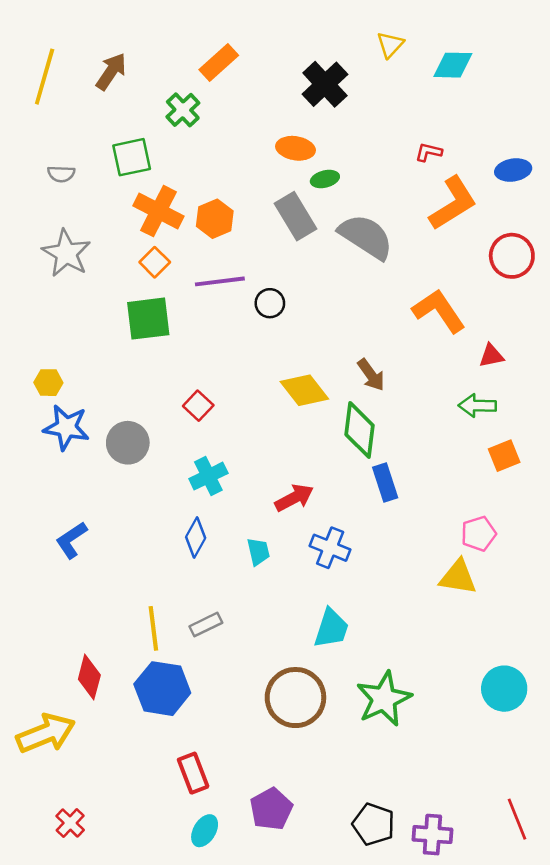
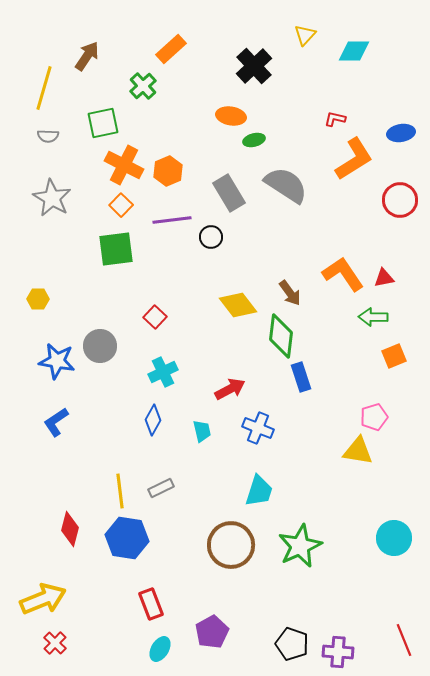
yellow line: (45, 77) -> (44, 88), moved
gray rectangle: (295, 216) -> (229, 193), moved
orange L-shape: (439, 311) -> (343, 274), moved
blue star: (66, 427) -> (57, 361), moved
yellow arrow: (46, 733) -> (43, 599), moved

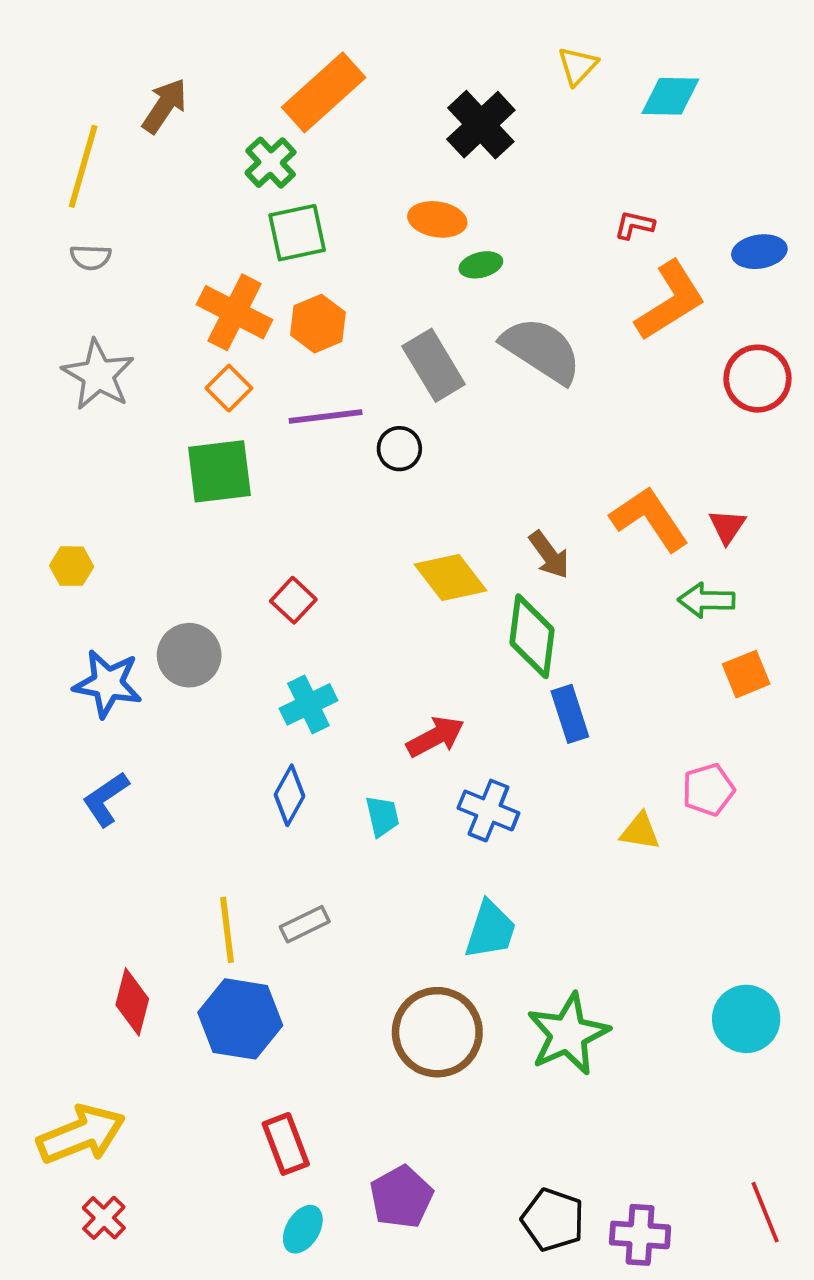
orange rectangle: (171, 49) -> (324, 92), size x1.4
green square: (103, 123) -> (297, 233), moved
red triangle: (384, 278) -> (727, 526), turned -45
yellow triangle: (358, 451) -> (640, 831), moved, size x0.7

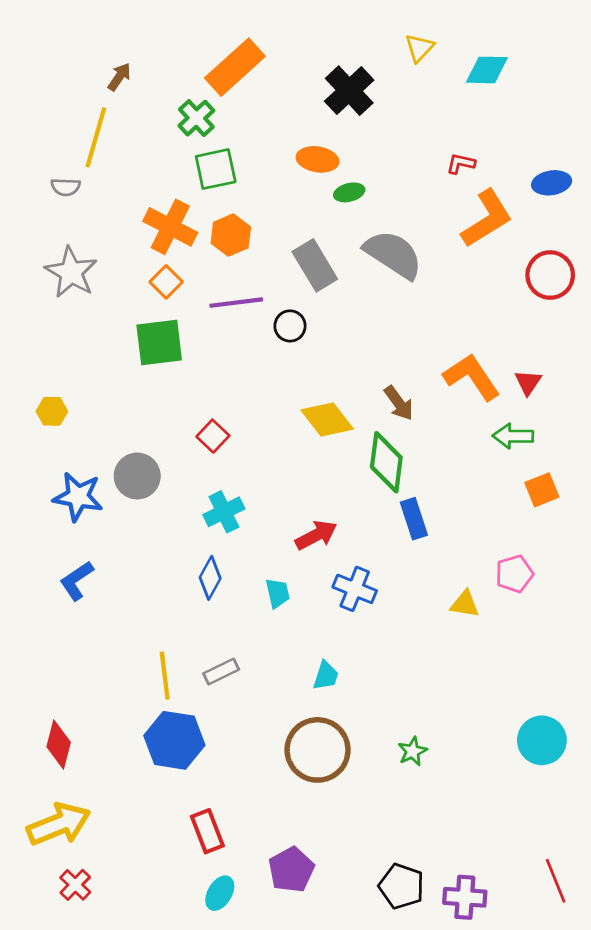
brown arrow: (164, 106) -> (119, 77), size x0.7
yellow line: (83, 166) -> (96, 137), moved
cyan trapezoid: (490, 930) -> (326, 676), moved, size x0.7
red diamond: (132, 1002) -> (59, 744), moved
green star: (568, 1034) -> (413, 751), size x0.5

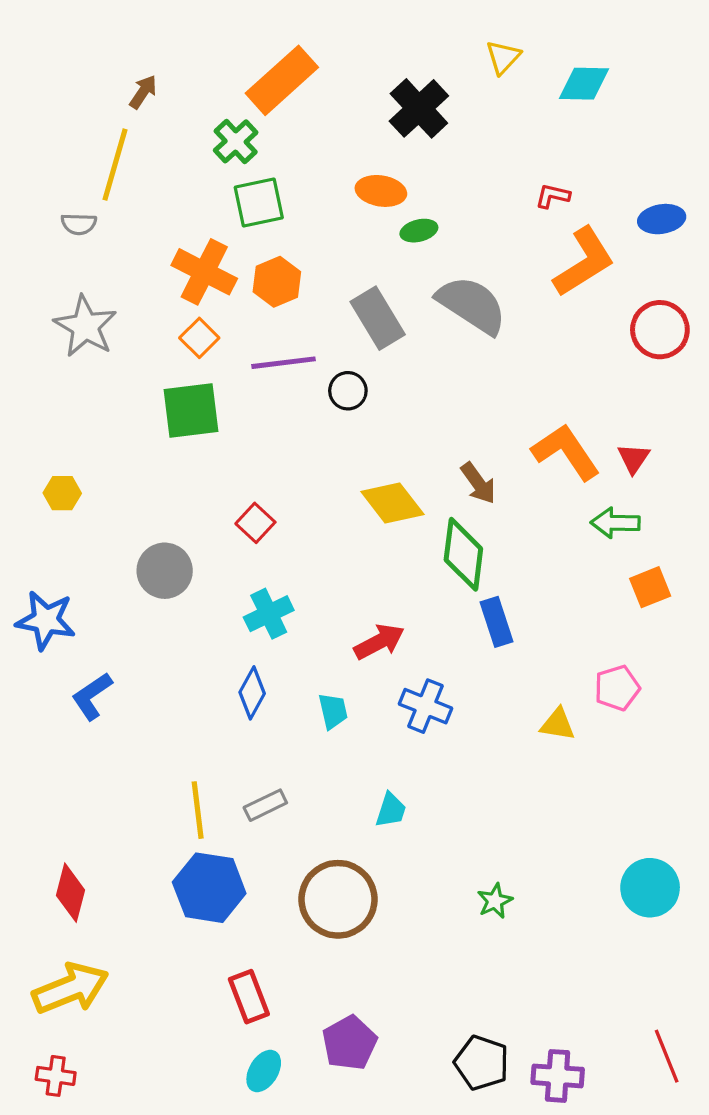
blue star: (78, 497) -> (46, 620), moved
brown circle: (318, 750) -> (338, 899), moved
red cross: (75, 885) -> (56, 1076), moved, turned -36

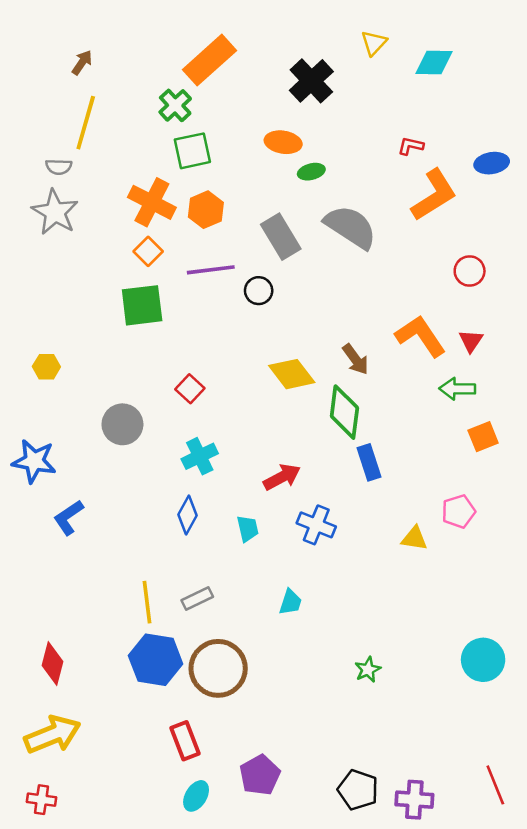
brown arrow: (143, 92) -> (82, 62), moved
gray star: (85, 326) -> (55, 212), moved
red circle: (660, 330) -> (470, 271), moved, size x0.7
brown circle: (338, 899) -> (218, 668), moved

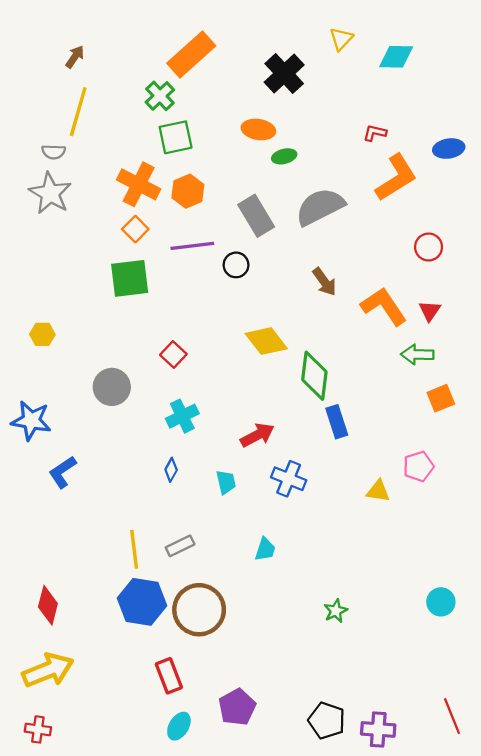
gray semicircle: (351, 227) -> (320, 207), turned -60
brown arrow: (355, 359) -> (324, 282), moved
blue diamond: (187, 515) -> (171, 470), size x0.7
cyan circle: (483, 660) -> (441, 602), size x0.7

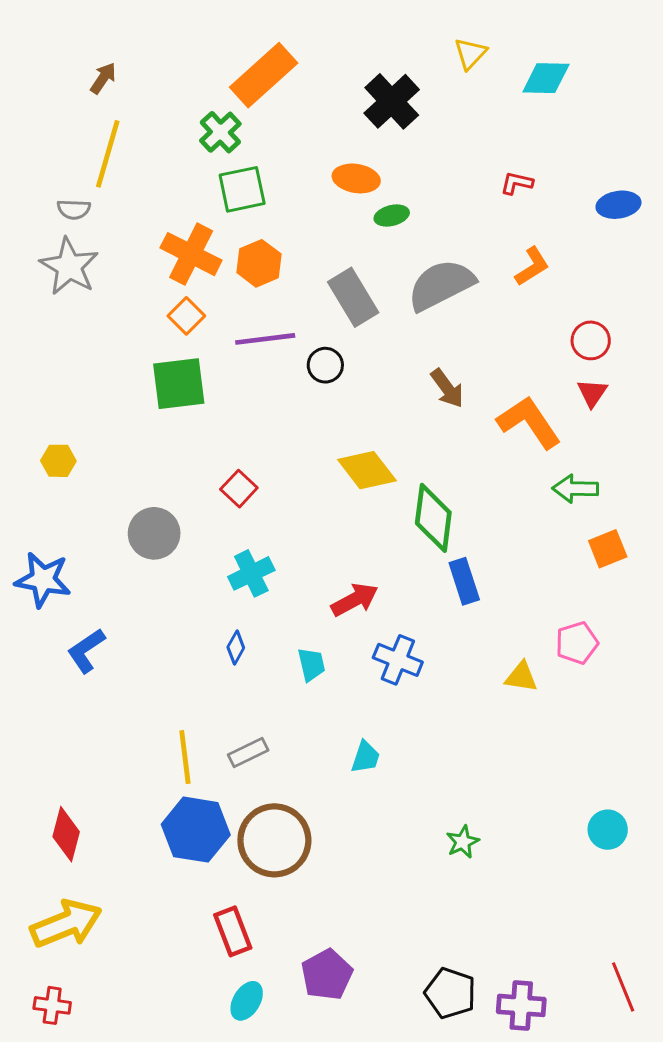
orange L-shape: (396, 178) -> (532, 266), moved, size x0.6
red triangle: (430, 311) -> (592, 393), moved

